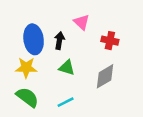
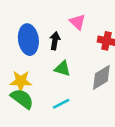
yellow star: (26, 68) -> (21, 81), moved

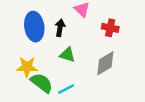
green semicircle: (22, 99) -> (42, 83), moved

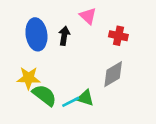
green triangle: (67, 55) -> (85, 98), moved

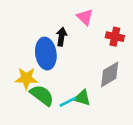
blue ellipse: (36, 34) -> (46, 54), moved

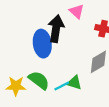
black arrow: (61, 37) -> (56, 29), size x1.6
yellow star: (26, 78) -> (16, 86), moved

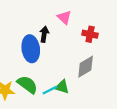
black arrow: (56, 29) -> (44, 34), size x0.6

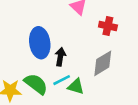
black arrow: (44, 34) -> (60, 57), moved
cyan line: (50, 90) -> (62, 80), moved

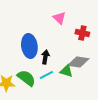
gray diamond: (103, 63) -> (78, 62), turned 40
green triangle: (76, 86) -> (66, 71), moved

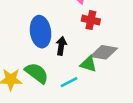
red cross: (82, 33) -> (91, 20), moved
cyan line: (46, 75) -> (69, 82), moved

